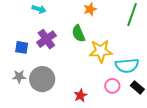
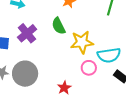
pink circle: (112, 86) -> (89, 68), moved

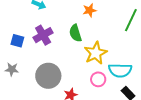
yellow star: (82, 42) -> (96, 53), turned -30
gray circle: (25, 74) -> (48, 76), moved

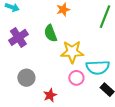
yellow star: (96, 53) -> (72, 52), turned 30
gray circle: (48, 76) -> (26, 78), size x0.7

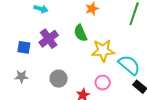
cyan semicircle: (98, 67) -> (129, 65), turned -135
pink circle: (76, 78) -> (103, 83), moved

